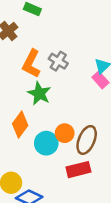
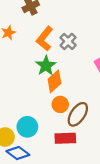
orange diamond: (20, 125) -> (54, 81), moved
cyan circle: (46, 143) -> (27, 127), moved

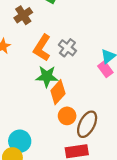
green star: (46, 66) -> (47, 76), turned -30
cyan circle: (27, 127) -> (20, 141), moved

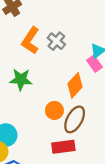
green star: (47, 76) -> (21, 80), moved
orange diamond: (58, 92) -> (75, 85), moved

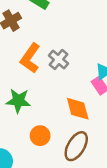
orange diamond: (75, 85) -> (78, 109), turned -60
orange circle: (54, 110) -> (40, 136), moved

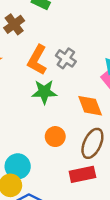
green star: (18, 101) -> (44, 92), moved

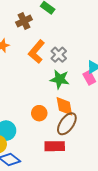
green star: (44, 92) -> (60, 79), moved
orange diamond: (90, 106) -> (64, 106), moved

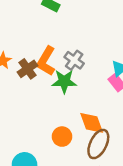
brown cross: (24, 21) -> (28, 69), moved
green star: (60, 79) -> (64, 81), moved

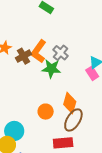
orange diamond: (92, 123) -> (70, 103), turned 30

